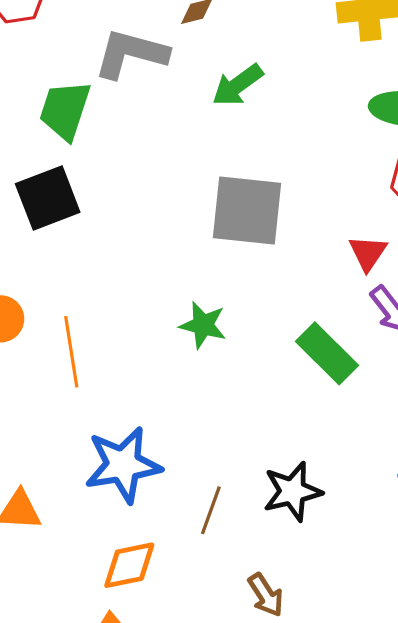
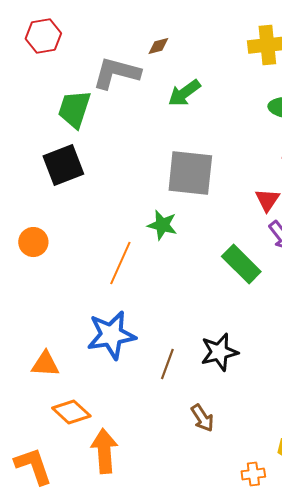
green star: (203, 325) -> (162, 225), moved
orange line: (71, 352) -> (120, 263), moved, turned 33
orange diamond: (129, 565) -> (71, 412), moved, turned 54

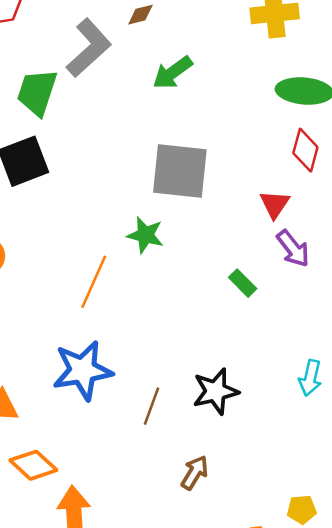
gray L-shape: (116, 73) -> (89, 48), turned 123
green rectangle: (241, 264) -> (243, 283), size x0.6
brown arrow: (202, 418) -> (195, 473), turned -116

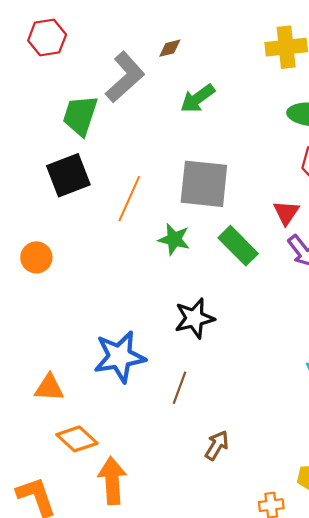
orange line: (94, 282) -> (129, 199), moved
green rectangle: (243, 283) -> (238, 246), moved, size x1.6
black star: (216, 391) -> (194, 318), moved

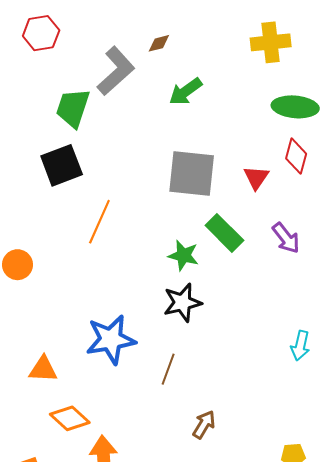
orange line: (129, 199) -> (99, 222), moved
red triangle: (286, 213) -> (256, 178), moved
green star: (174, 239) -> (183, 255), moved
orange circle: (36, 257) -> (17, 265), moved

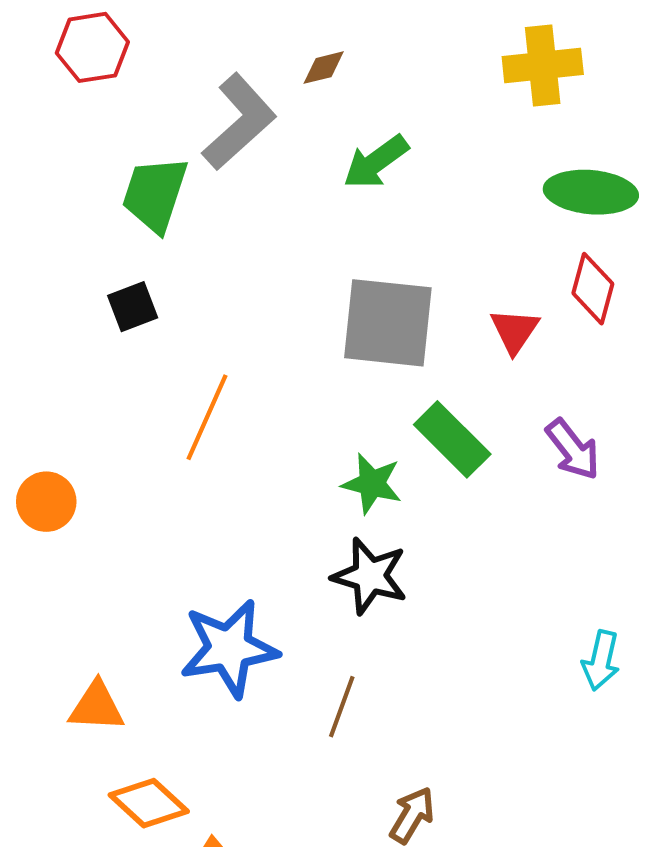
black square: (62, 165) -> (133, 307), size x0.6
black star: (182, 303) -> (370, 576), turned 30

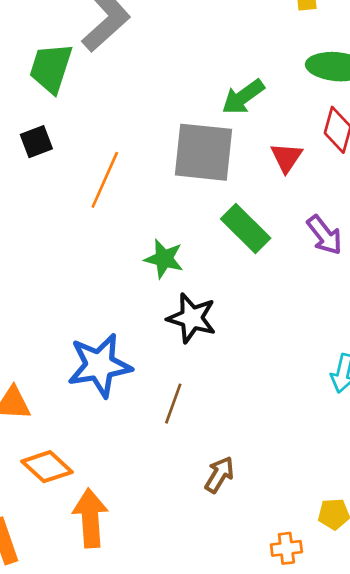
green arrow: (376, 162) -> (243, 97), moved
orange line: (207, 417) -> (105, 180), moved
green star: (372, 484) -> (164, 259), moved

